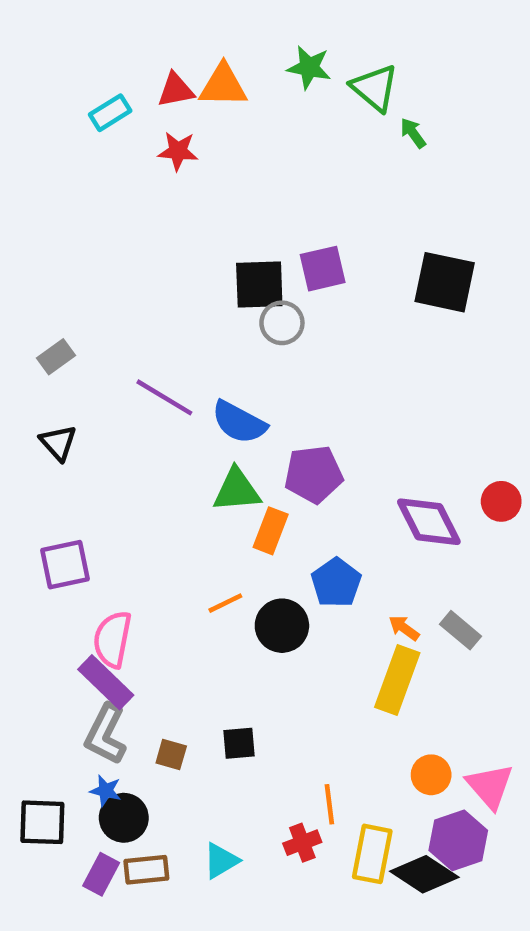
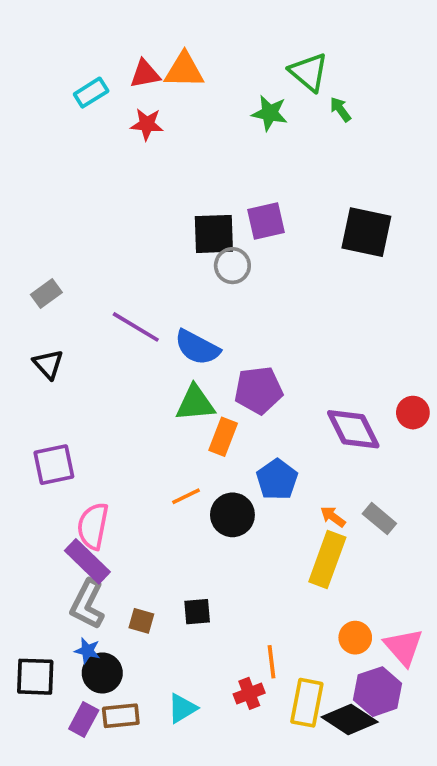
green star: (309, 67) -> (270, 113), moved

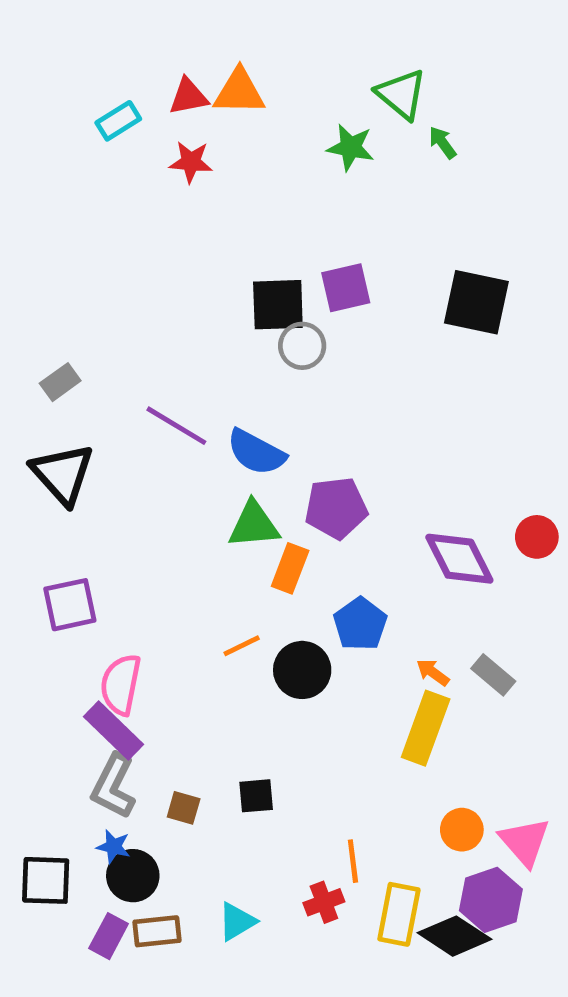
black triangle: (48, 364) -> (63, 474), size x1.6

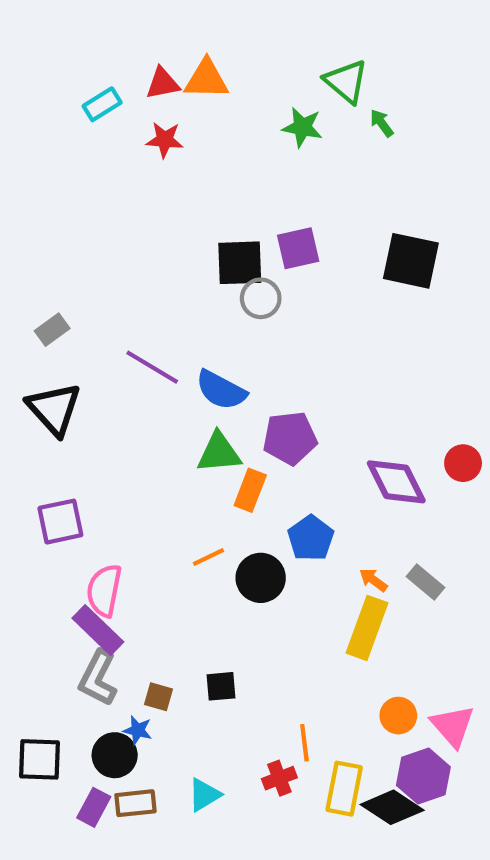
blue star: (113, 847) -> (138, 730), moved

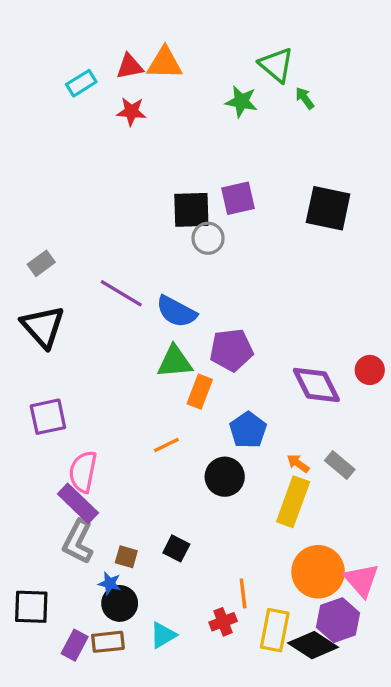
black circle: (261, 578) -> (225, 477), moved
black square: (221, 686) -> (176, 548), turned 32
orange circle: (398, 716) -> (318, 572), size x1.8
black circle: (115, 755) -> (120, 603), moved

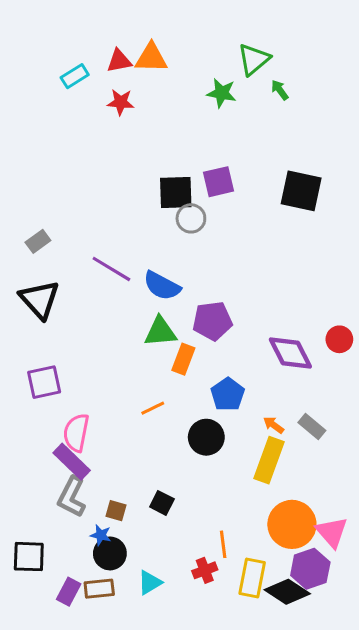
green triangle: (276, 65) -> (254, 59), turned 40

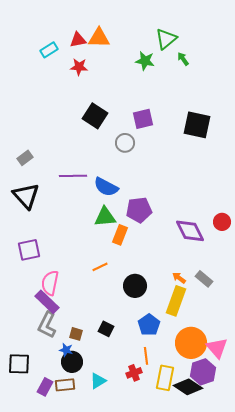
black square: (176, 192) -> (95, 116), moved, turned 35
purple line: (111, 269) -> (73, 176), turned -32
blue pentagon: (228, 394) -> (149, 325), moved

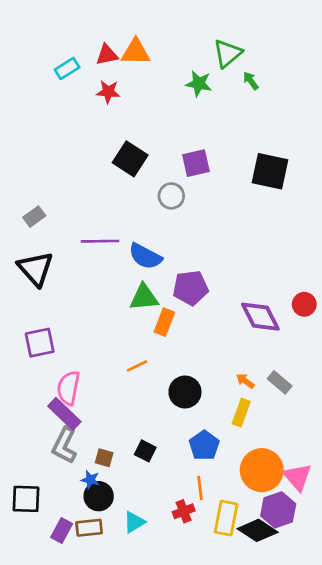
yellow rectangle: (176, 301) -> (241, 413), size x0.7

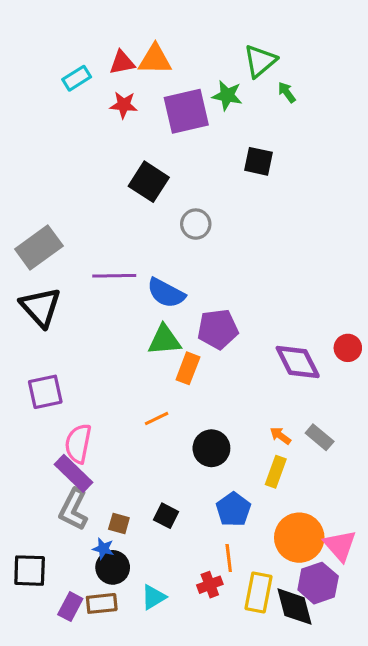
purple square: (196, 163) -> (186, 111), moved, size x1.4
black square: (270, 171) -> (258, 161), moved, size x0.7
gray rectangle: (34, 217) -> (39, 248), size x1.8
black diamond: (258, 530) -> (295, 607), turned 42

